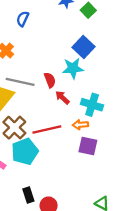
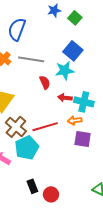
blue semicircle: (23, 19) -> (17, 29), size x1.6
gray line: (20, 82) -> (31, 59), moved
red arrow: (62, 97) -> (65, 98), moved, turned -32

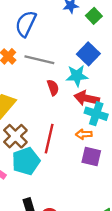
red arrow: (65, 98) -> (87, 98), moved, size x1.5
red line: (45, 127) -> (49, 139), turned -65

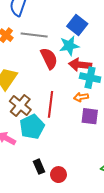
red semicircle: (53, 88) -> (49, 58), size x1.5

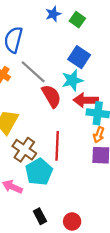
gray line: (34, 35) -> (33, 72), turned 40
orange arrow: (81, 97) -> (99, 135), moved, turned -56
black rectangle: (39, 167) -> (40, 216), moved

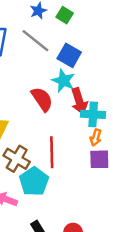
gray line: (33, 72) -> (35, 41), moved
cyan star: (72, 80) -> (63, 81), turned -30
red arrow: (86, 100) -> (79, 101), turned -105

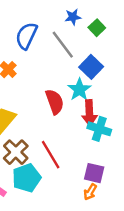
orange arrow: (96, 138) -> (90, 192), moved
red line: (52, 152) -> (51, 155), turned -44

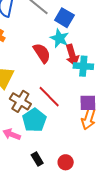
orange arrow: (90, 192) -> (88, 119), size x1.5

